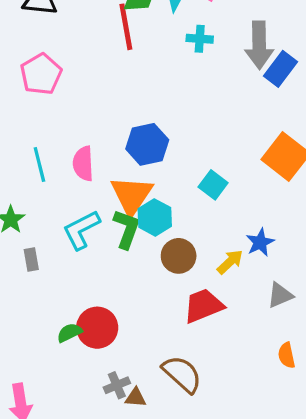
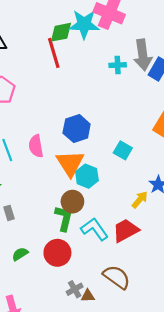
cyan cross: (200, 39) -> (118, 65), moved
green L-shape: (127, 229) -> (64, 218), moved
cyan L-shape: (81, 230) -> (94, 229), moved, turned 88
brown circle: (179, 256) -> (72, 202), moved
green semicircle: (69, 333) -> (20, 254), moved

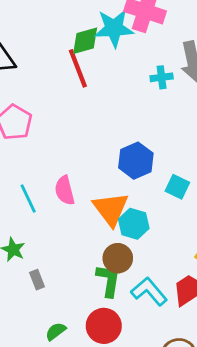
blue hexagon: (77, 129) -> (136, 161), moved

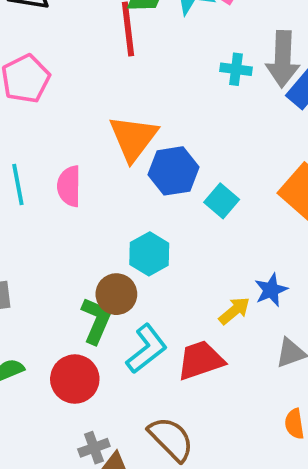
cyan square: (177, 187) -> (222, 201), moved
orange triangle: (111, 209) -> (133, 138), moved
cyan L-shape: (149, 291) -> (147, 349), turned 78

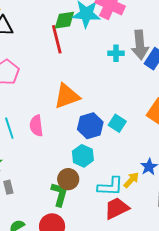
orange triangle: (133, 138) -> (67, 96), turned 40
blue hexagon: (174, 171) -> (90, 126), moved
cyan L-shape: (147, 349) -> (110, 186), moved, turned 48

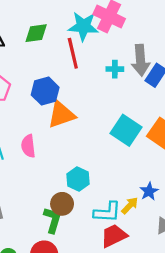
green diamond: (64, 20) -> (36, 33), moved
red line: (57, 39) -> (73, 53), moved
cyan square: (117, 123) -> (126, 130), moved, size x1.6
blue hexagon: (90, 126) -> (45, 91), moved

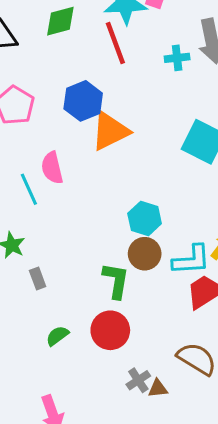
pink semicircle: (28, 146) -> (52, 168), moved
brown circle: (62, 204) -> (145, 254), moved

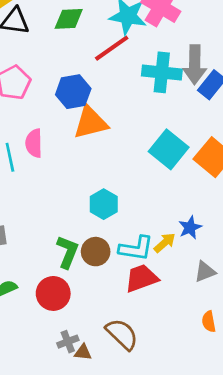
red line: (115, 43) -> (112, 48), turned 63
cyan cross: (177, 58) -> (162, 72), size x1.8
brown circle: (145, 254) -> (96, 252), moved

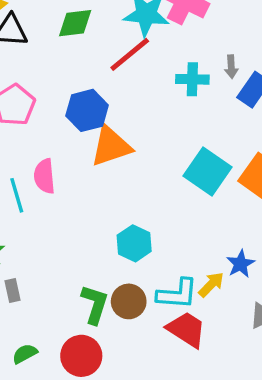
gray arrow: (195, 65) -> (231, 67), size x0.5
cyan cross: (162, 72) -> (192, 79), size x0.7
red trapezoid: (142, 278) -> (187, 330), turned 57

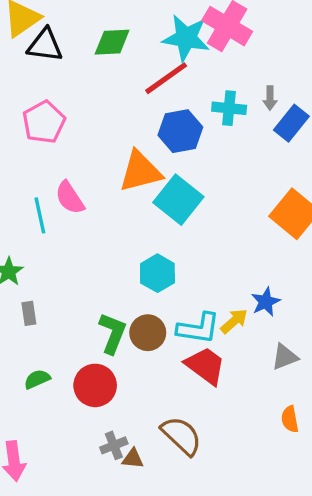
blue hexagon: (87, 110) -> (180, 131), moved
cyan square: (208, 171) -> (178, 200), moved
pink semicircle: (44, 176) -> (70, 198), turned -32

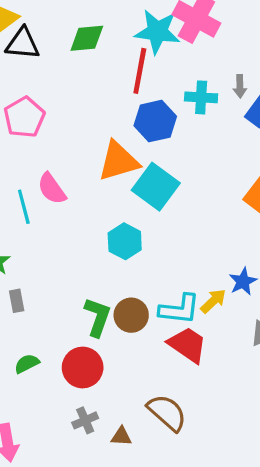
red line: (166, 78) -> (140, 71), turned -42
cyan hexagon: (157, 273) -> (125, 241), moved
gray cross: (114, 445) -> (85, 420), moved

